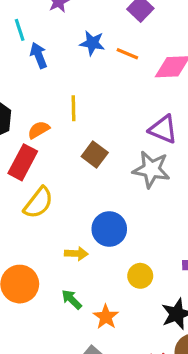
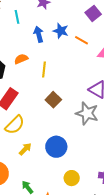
blue arrow: (39, 55) -> (39, 34), moved
orange semicircle: (39, 130) -> (21, 59), moved
yellow arrow: (76, 254) -> (25, 149), moved, turned -56

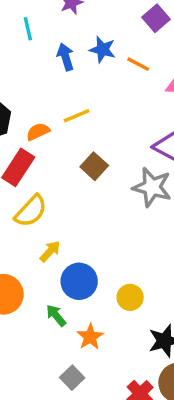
orange semicircle: (21, 59) -> (38, 132), moved
yellow line: (44, 69) -> (77, 116), turned 63
blue circle: (56, 147) -> (79, 281), moved

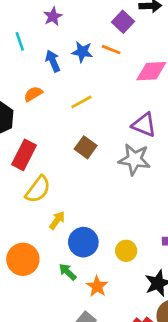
orange line: (138, 64) -> (111, 50), moved
yellow line: (77, 116) -> (81, 102), moved
orange semicircle: (38, 132) -> (33, 94), moved

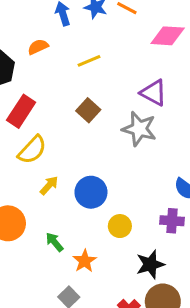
blue circle: (83, 242) -> (91, 192), moved

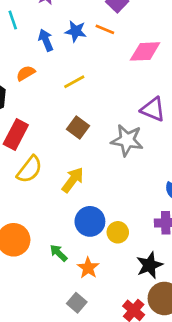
purple triangle: (154, 93) -> (153, 109), moved
yellow arrow: (49, 185) -> (73, 180), moved, size x1.4
blue circle: (91, 192) -> (90, 221), moved

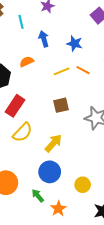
orange line: (105, 29) -> (83, 70), moved
blue star: (76, 31) -> (74, 44), moved
brown square: (78, 128) -> (61, 105), turned 35
blue circle: (90, 221) -> (50, 172), moved

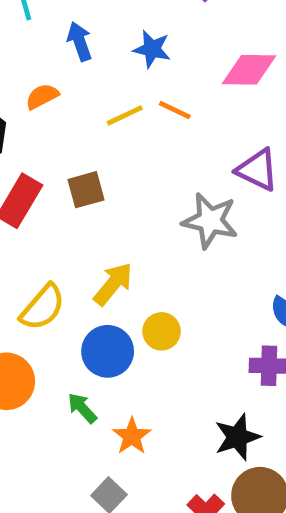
brown square: (61, 105) -> (86, 190), moved
yellow semicircle: (22, 132) -> (43, 307), moved
yellow circle: (83, 185) -> (162, 331), moved

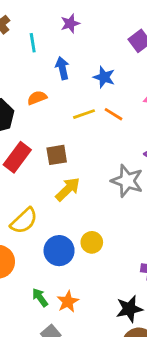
yellow arrow: (113, 284) -> (68, 189), moved
green arrow: (82, 408) -> (40, 297), moved

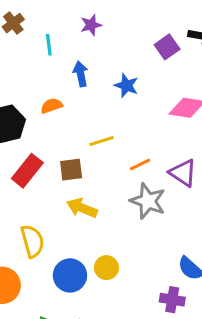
yellow line: (84, 114) -> (101, 141), moved
orange line: (114, 114) -> (140, 165), moved, turned -60
yellow arrow: (68, 189) -> (82, 208), turned -116
yellow semicircle: (24, 221) -> (32, 241), turned -64

